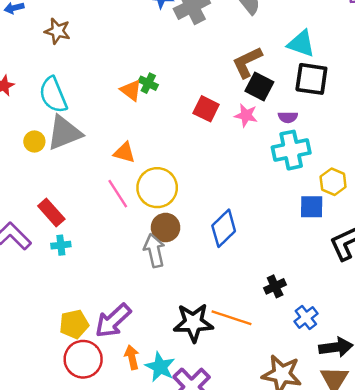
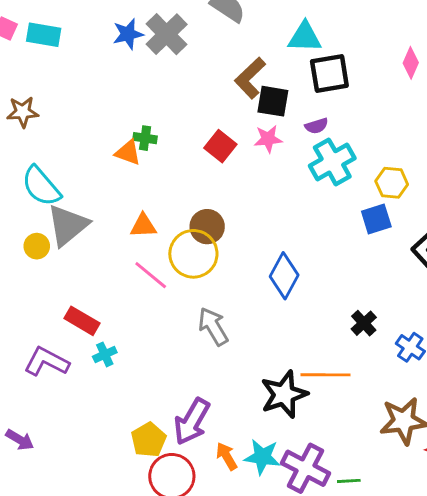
red square: (206, 109) -> (220, 146), turned 30
brown circle: (166, 228) -> (207, 227), moved

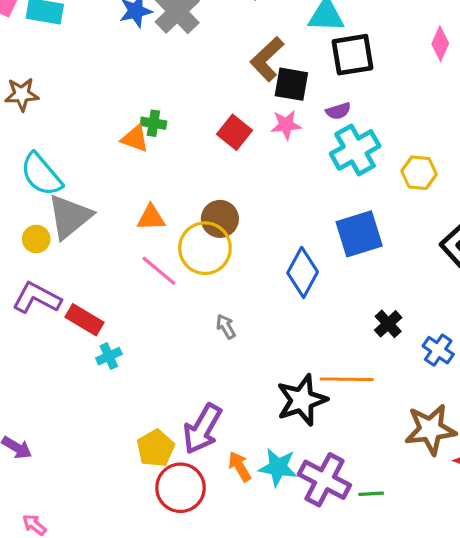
blue square: (376, 219) -> (359, 234), moved, size x1.4
gray arrow: (213, 326) -> (226, 327), size x0.6
purple L-shape: (47, 362) -> (37, 298), moved

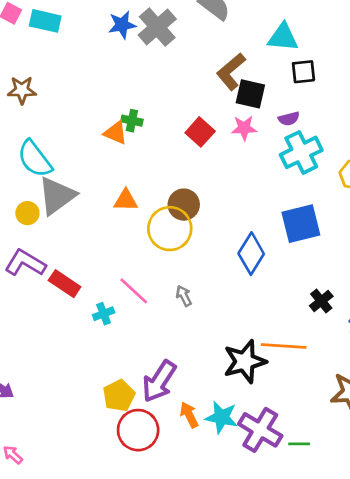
black square: (353, 55) -> (303, 72), size x0.7
pink line: (159, 271) -> (134, 291), moved
cyan cross: (109, 356) -> (104, 314), moved

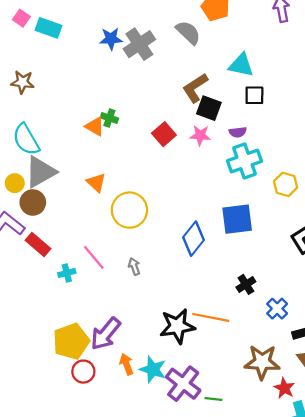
orange triangle: (126, 200) -> (96, 183), turned 35
brown circle: (184, 205) -> (33, 202), moved
yellow pentagon: (119, 396) -> (71, 341), size x1.4
red circle: (138, 430) -> (83, 372), size x0.7

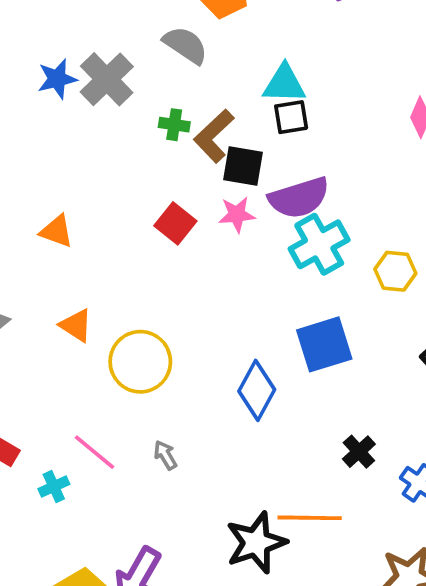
black square: (254, 95) -> (291, 117), moved
green cross: (109, 118) -> (174, 125), moved
purple semicircle: (238, 132) -> (299, 198), size x2.0

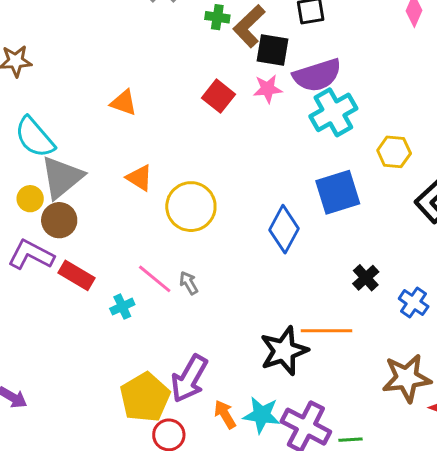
yellow hexagon: (395, 271) -> (394, 152), moved
gray arrow: (165, 455) -> (189, 283), moved

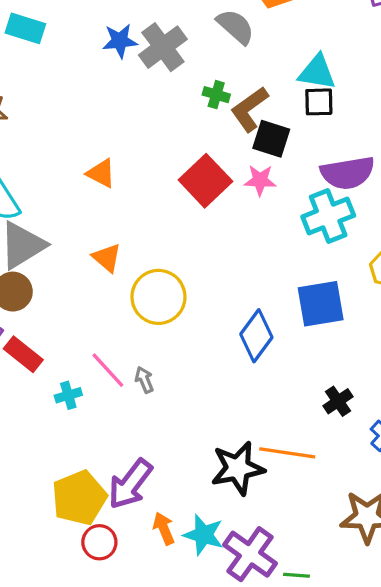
purple semicircle: (317, 75) -> (348, 173), moved
red square: (219, 96) -> (205, 181), size x1.4

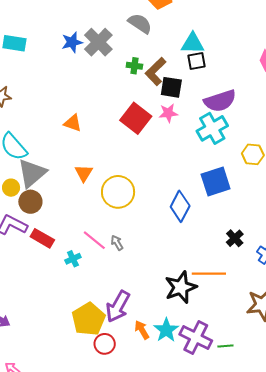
orange triangle: (107, 258) -> (84, 173), turned 30
cyan star: (204, 535) -> (166, 330), turned 30

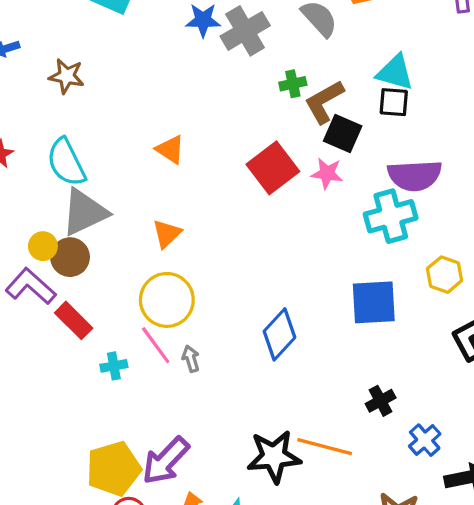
green cross: (134, 66) -> (293, 84), turned -35
yellow circle: (11, 188) -> (43, 246), moved
yellow circle: (118, 192) -> (167, 300), moved
blue diamond: (180, 206) -> (279, 334), moved

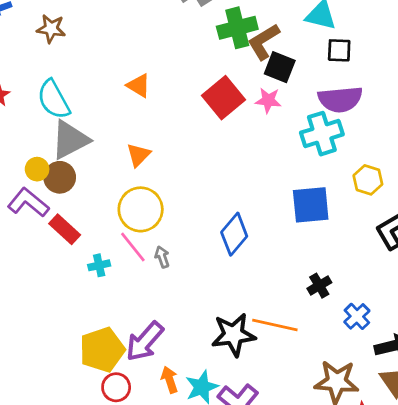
green cross: (293, 84) -> (237, 28), size x1.8
black square: (394, 102) -> (339, 50), moved

